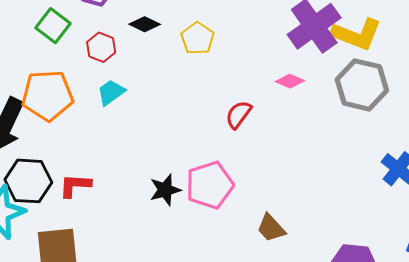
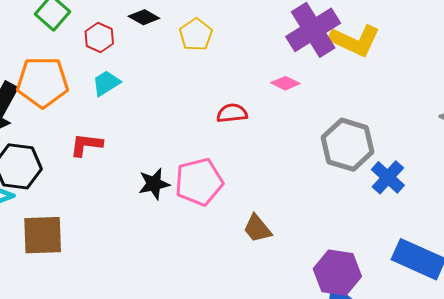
gray hexagon: (362, 85) -> (348, 145), moved
red semicircle: (238, 114) -> (232, 113), turned 44
red L-shape: (75, 185) -> (86, 145), moved

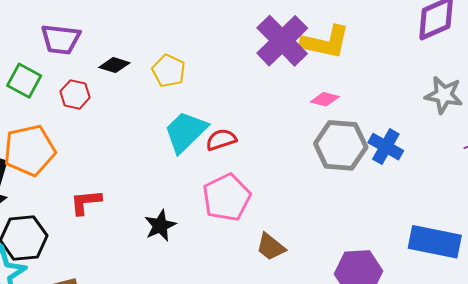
cyan trapezoid: (106, 83) -> (186, 132), moved, size x1.6
pink diamond: (285, 83) -> (325, 99), moved
blue cross: (388, 177) -> (386, 147), moved
pink pentagon: (199, 182) -> (227, 197), moved

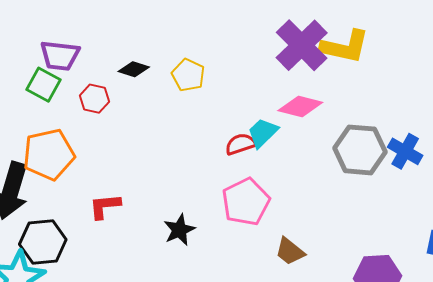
purple trapezoid: (61, 39) -> (60, 56), moved
pink diamond: (325, 99) -> (300, 106), moved, size x1.5
cyan trapezoid: (186, 132) -> (263, 133), moved, size x0.7

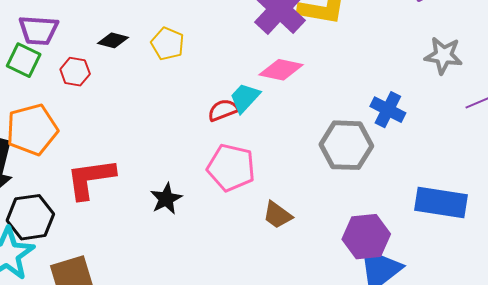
gray hexagon: (360, 150) -> (346, 145), moved
pink pentagon: (246, 202) -> (231, 168), turned -30
red L-shape: (105, 206) -> (91, 179), size x1.6

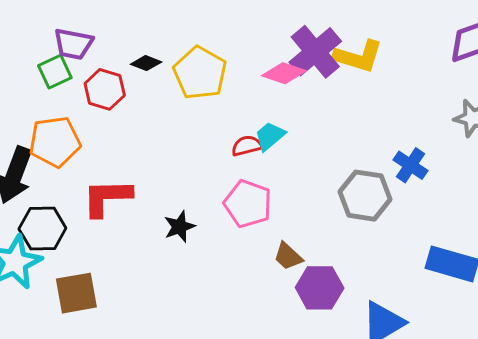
yellow pentagon: (168, 44) -> (200, 73), size x1.6
green square: (24, 60) -> (55, 72), turned 32
pink diamond: (281, 70) -> (284, 73), moved
red hexagon: (75, 72) -> (105, 89), size x1.4
purple hexagon: (366, 237) -> (320, 288), moved

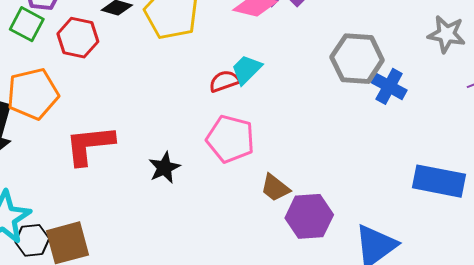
green square: (55, 72) -> (27, 24), turned -32
gray hexagon: (365, 196) -> (357, 59), moved
black hexagon: (42, 228) -> (32, 240), moved, size x0.7

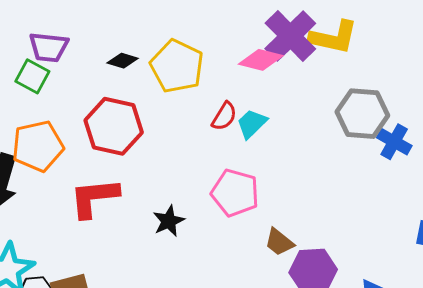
red hexagon: (78, 38) -> (114, 126), moved, size x1.4
red semicircle: (224, 81) -> (224, 116), moved, turned 140

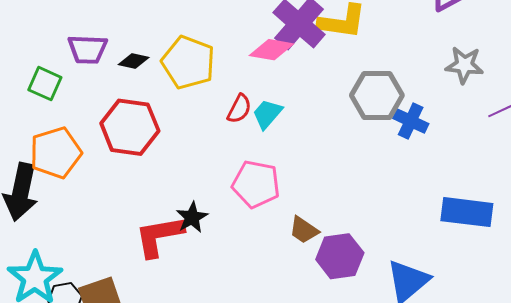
purple trapezoid: (49, 47) -> (88, 49), moved
red L-shape: (94, 198) -> (159, 236), moved

